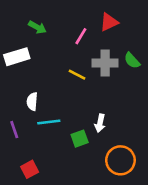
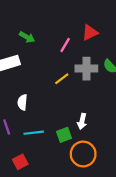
yellow line: (77, 75) -> (62, 79), turned -64
cyan line: (49, 122) -> (34, 133), moved
orange circle: (120, 160) -> (83, 154), moved

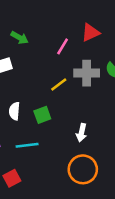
green square: (64, 135) -> (42, 115), moved

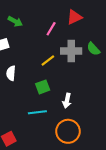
white semicircle: (14, 111) -> (11, 73), moved
green square: (42, 115) -> (43, 87), moved
cyan line: (27, 145) -> (37, 112), moved

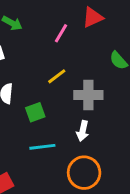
gray cross: (71, 51) -> (88, 95), moved
green square: (43, 87) -> (35, 112), moved

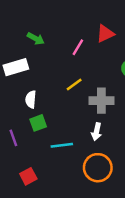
green square: (35, 112) -> (38, 123), moved

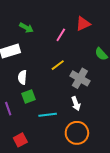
gray cross: (101, 101) -> (80, 78), turned 30
white arrow: (97, 132) -> (76, 104), turned -32

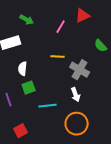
yellow line: (58, 65) -> (58, 57), turned 40

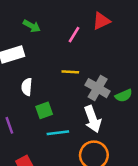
green semicircle: (101, 46) -> (124, 96), moved, turned -72
green square: (29, 88) -> (44, 110), moved
white arrow: (76, 95) -> (93, 119), size x1.5

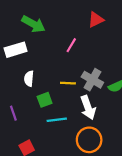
green arrow: (32, 26) -> (33, 24), size x1.5
pink line: (74, 35) -> (71, 45), moved
yellow line: (70, 72) -> (68, 83), moved

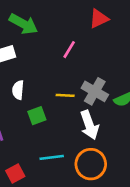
cyan line: (57, 120) -> (52, 157), moved

